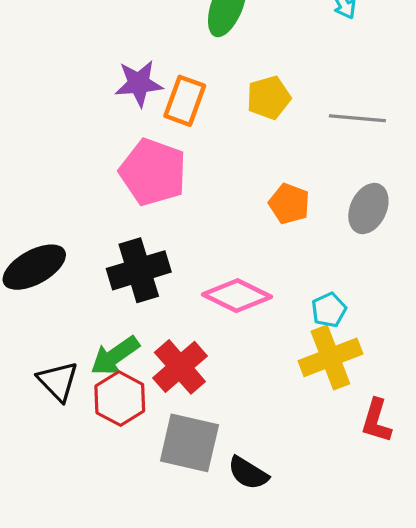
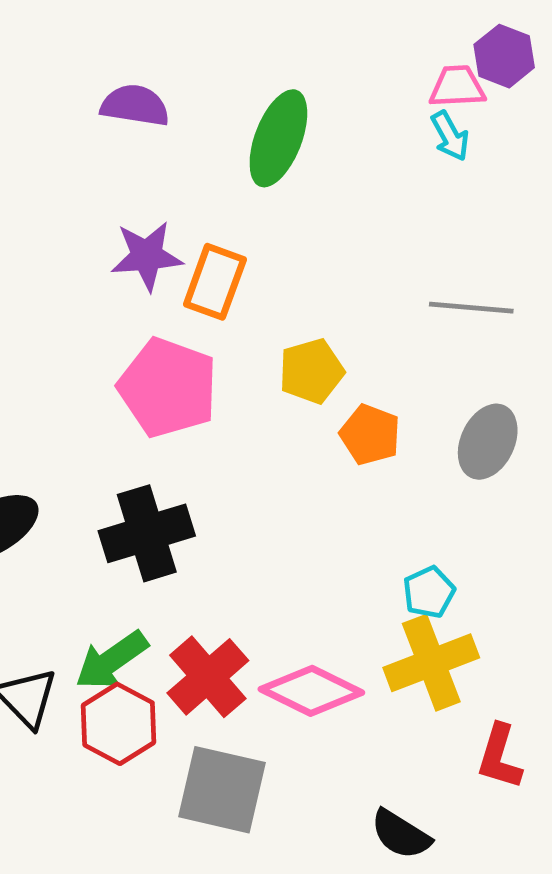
yellow pentagon: (269, 98) -> (311, 371), moved
pink diamond: (237, 296) -> (311, 691), moved
black semicircle: (248, 473) -> (401, 834), moved

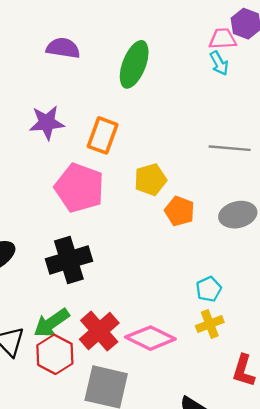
purple star: (147, 256) -> (47, 123), moved
gray ellipse: (488, 442) -> (238, 215), turned 52
yellow cross: (431, 663) -> (210, 324), size x0.6

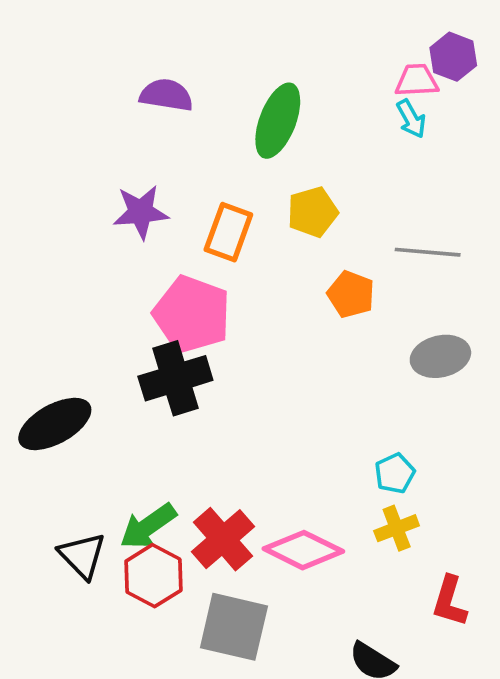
yellow pentagon: (150, 180) -> (313, 212), moved
orange pentagon: (180, 211) -> (351, 294), moved
black cross: (69, 260) -> (175, 378), moved

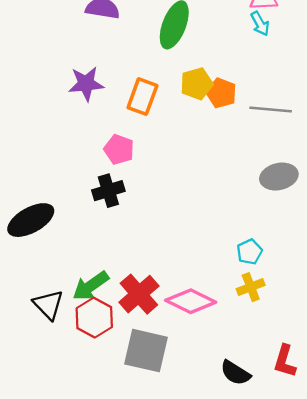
orange pentagon: (351, 294) -> (221, 93), moved
pink pentagon: (192, 314) -> (119, 149), size x0.6
black cross: (175, 378) -> (108, 191), size x0.7
red L-shape: (450, 601) -> (285, 361), moved

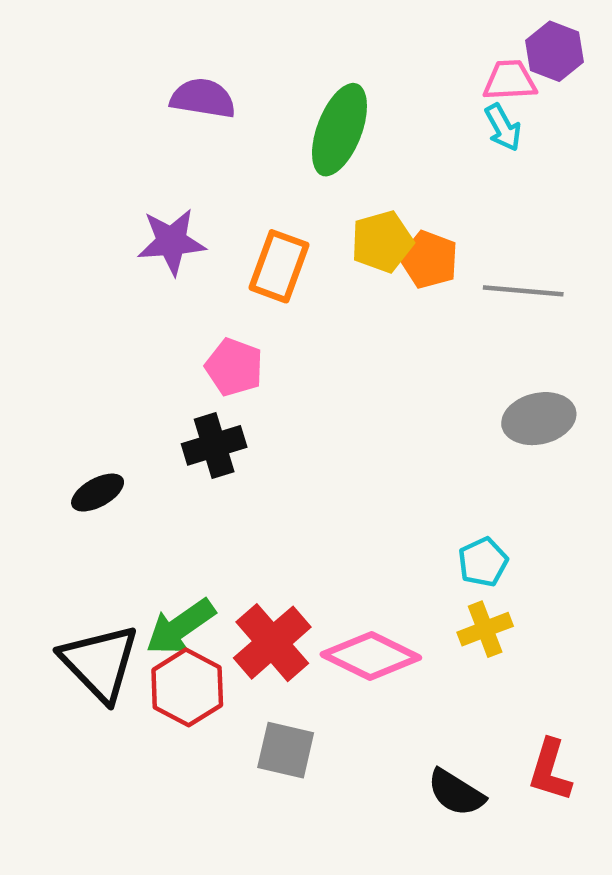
black ellipse: (31, 220) -> (98, 493), moved, size x0.6
black triangle: (48, 305) -> (100, 663), size x1.4
gray square: (146, 351) -> (286, 750), size x0.7

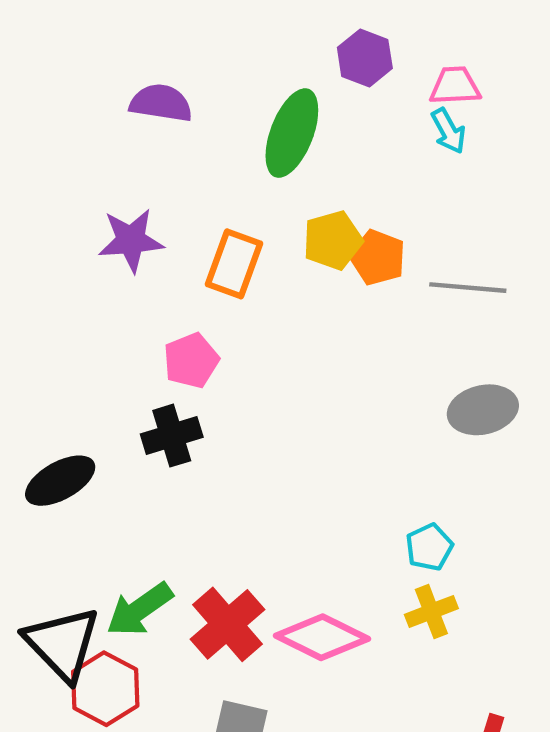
purple hexagon: (555, 51) -> (365, 58), moved
pink pentagon: (234, 367) -> (191, 360), turned 30
black ellipse: (98, 493) -> (60, 481), size x1.4
red hexagon: (187, 687) -> (105, 689), moved

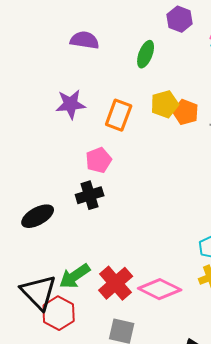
green ellipse: (292, 133) -> (146, 54), size x0.7

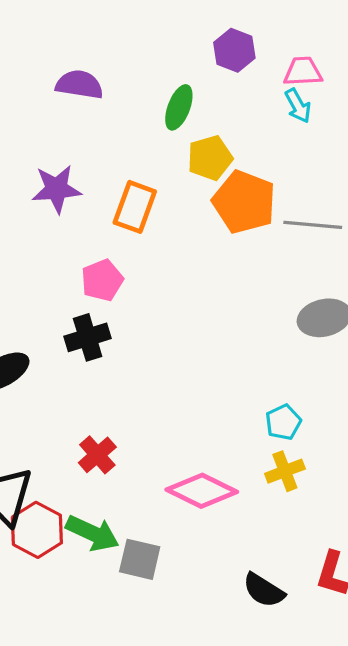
yellow pentagon: (165, 104) -> (210, 158), moved
orange pentagon: (186, 112) -> (244, 202), size x1.5
green arrow: (75, 276) -> (92, 533), moved, turned -120
red cross: (116, 283) -> (97, 455), moved, size x0.7

